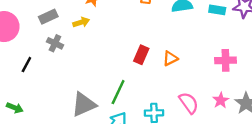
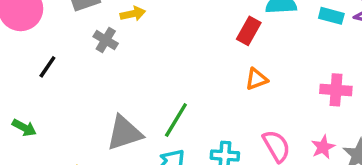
gray cross: (55, 43) -> (106, 40), moved
red rectangle: (141, 55) -> (249, 31), moved

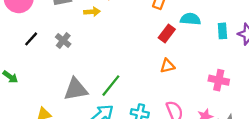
cyan rectangle: (331, 16) -> (222, 31), turned 63
gray cross: (106, 40) -> (63, 41), moved

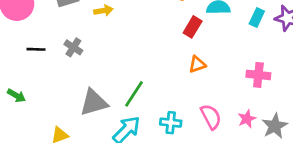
cyan rectangle: (222, 31) -> (257, 18), turned 35
black line: (31, 39) -> (36, 49), turned 56

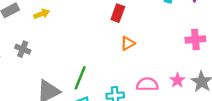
pink cross: (258, 75) -> (195, 39), moved
pink semicircle: (211, 117) -> (147, 84), turned -50

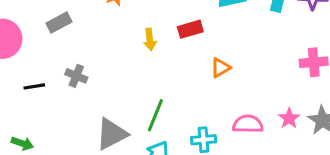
red rectangle: (118, 13) -> (190, 29), moved, turned 54
yellow arrow: (42, 14) -> (150, 39), moved, turned 104

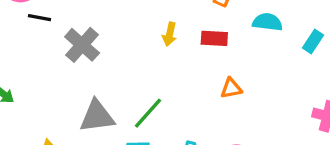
gray cross: (76, 76) -> (82, 45), size x1.5
black line: (34, 86) -> (40, 18), moved

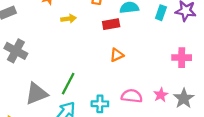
yellow arrow: (170, 34) -> (69, 19), moved, turned -96
red rectangle: (214, 38) -> (111, 24), moved

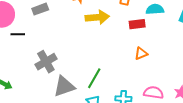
yellow arrow: (69, 19) -> (97, 17), size x1.6
gray cross: (16, 51) -> (46, 62), moved, turned 30

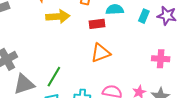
orange triangle: (141, 53) -> (100, 53), size x1.5

